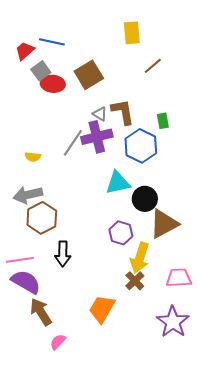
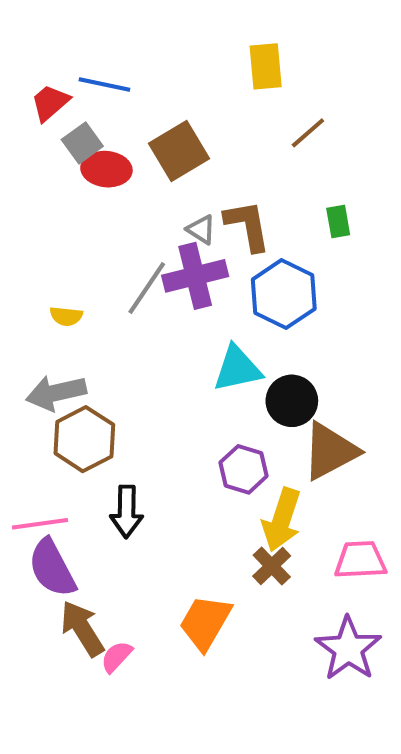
green rectangle: (163, 121) -> (338, 221), moved
purple semicircle: (26, 282) -> (52, 568), turned -148
pink semicircle: (58, 342) -> (117, 657), moved

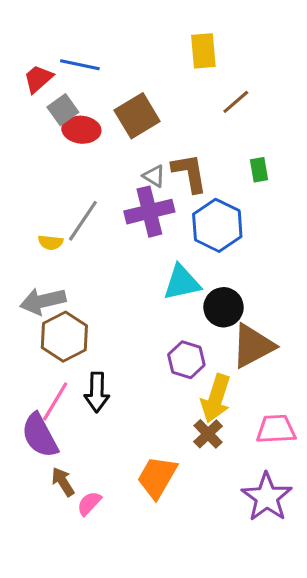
gray line: (147, 288) -> (83, 221), moved
pink line: (40, 524) -> (55, 401), moved, turned -51
brown arrow: (82, 628) -> (63, 482), size x0.7

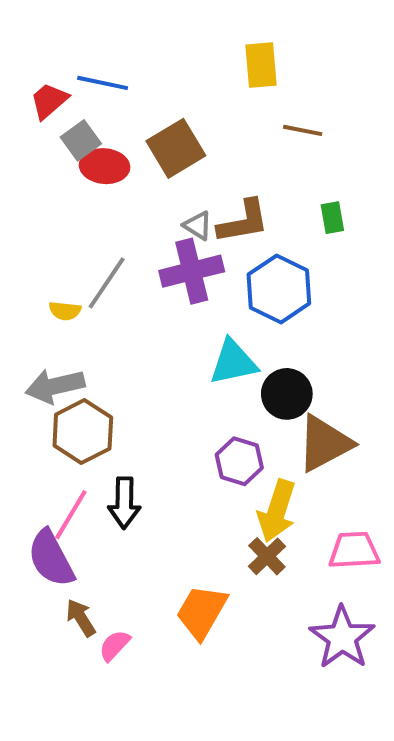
brown line: (236, 102) -> (303, 130), turned 52
brown L-shape: (190, 173) -> (243, 222), turned 90

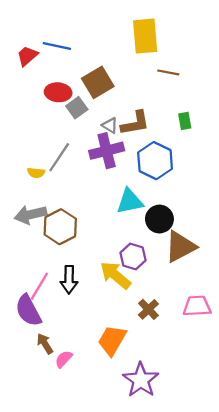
yellow rectangle: (261, 65) -> (145, 36), size x1.4
gray square: (81, 140) -> (77, 108), moved
brown hexagon: (83, 432) -> (60, 227), moved
yellow arrow: (277, 511) -> (115, 275), moved, turned 112
purple star: (342, 638) -> (141, 380), moved

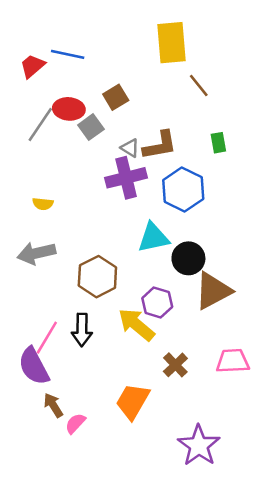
brown line: (168, 72) -> (199, 86), turned 40
brown square: (98, 82) -> (116, 97), size x0.7
gray line: (59, 157) -> (40, 125), moved
brown hexagon: (60, 227) -> (97, 277), moved
purple star: (141, 380) -> (199, 445), moved

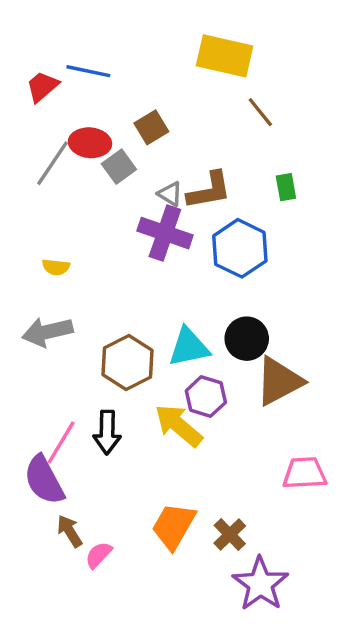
yellow rectangle: (172, 43) -> (225, 56), turned -72
purple cross: (126, 178) -> (165, 233), turned 33
cyan triangle: (153, 238) -> (189, 347), moved
brown cross: (175, 365) -> (230, 535), moved

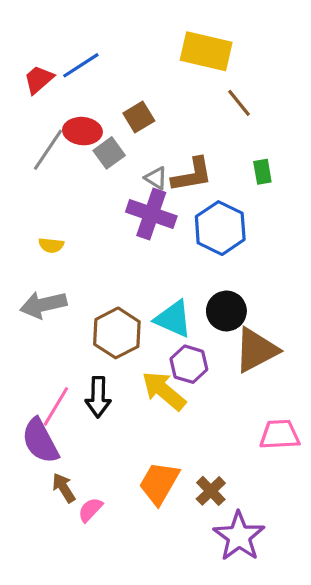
blue line: (88, 71) -> (81, 65), turned -45
cyan triangle: (189, 347) -> (173, 319), turned 36

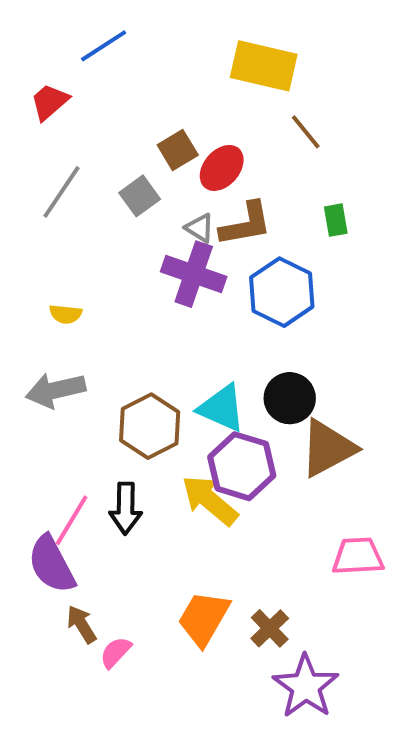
blue line: (81, 65) -> (104, 46), moved
red ellipse: (82, 131) -> (222, 168), moved, turned -54
purple hexagon: (189, 364) -> (242, 466), size x1.4

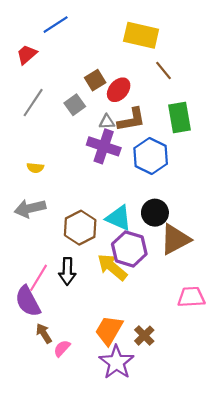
green rectangle: (336, 220) -> (180, 118), size x1.8
gray triangle: (200, 228) -> (107, 122), turned -35
purple star: (306, 686) -> (116, 362), moved

